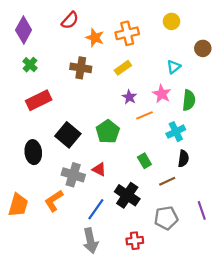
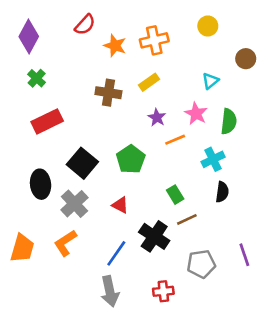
brown cross: (81, 68) -> (108, 93), moved
gray cross: (73, 175) -> (74, 204), moved, turned 30
brown line: (167, 181) -> (187, 219), moved

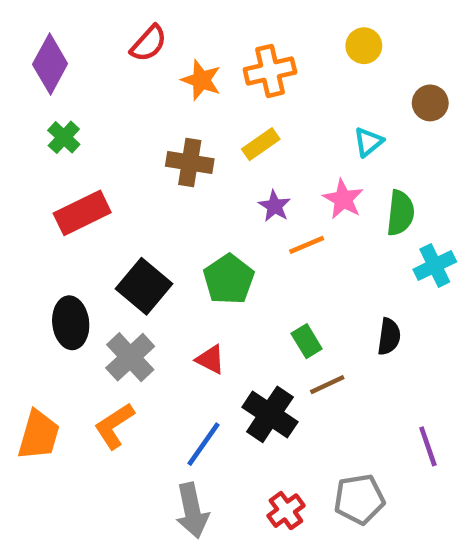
cyan cross: (213, 159) -> (435, 266), moved
gray pentagon: (201, 264) -> (359, 499), moved
red cross: (163, 291) -> (286, 511), turned -30

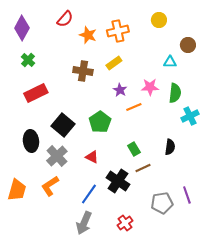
cyan triangle: (368, 142) -> (170, 62), moved, turned 40
pink star: (343, 199) -> (150, 87), turned -30
gray pentagon: (359, 499) -> (162, 203), moved
gray arrow: (192, 511) -> (84, 223), turned 35

